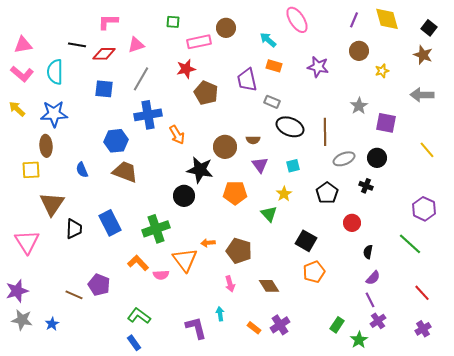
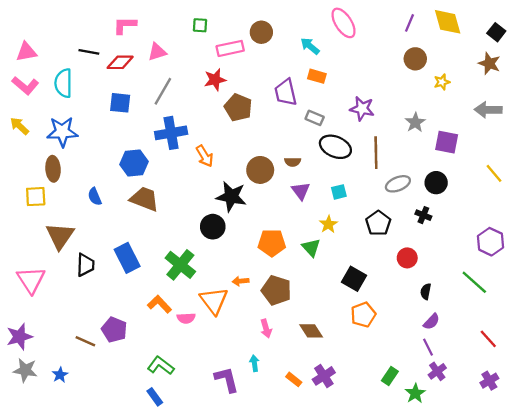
purple star: (318, 67) -> (362, 109), moved
orange pentagon: (235, 193) -> (272, 243), moved
green cross: (156, 229) -> (180, 265), turned -32

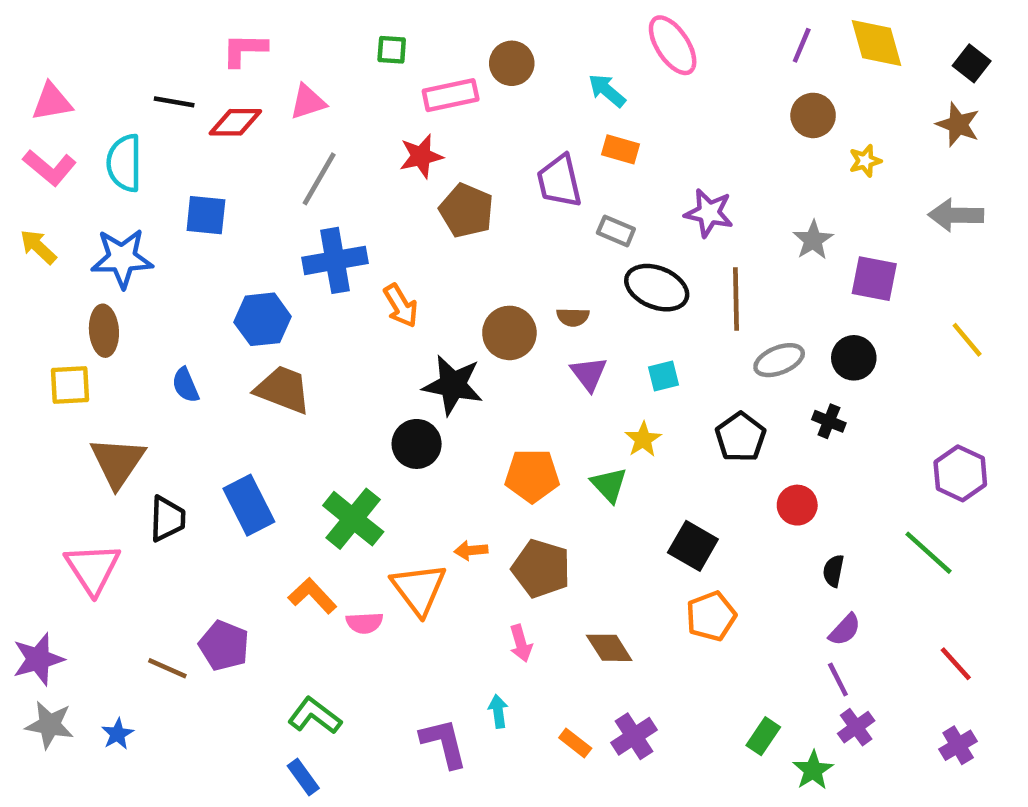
blue square: (120, 103) -> (206, 215), moved
pink triangle: (31, 280) -> (93, 569), moved

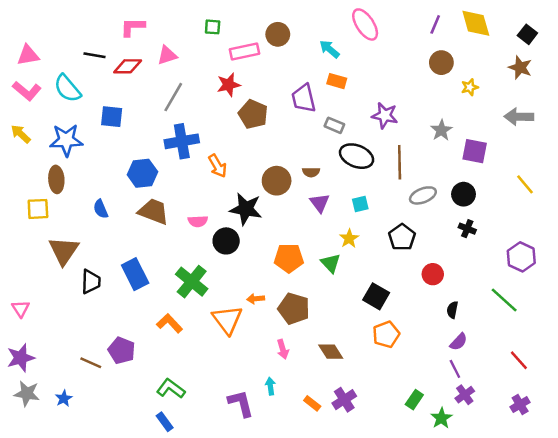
cyan semicircle: (124, 163) -> (67, 88), turned -40
black cross: (829, 421) -> (467, 229), moved
pink triangle: (93, 569) -> (21, 309), moved, size x0.6
pink semicircle: (364, 623) -> (198, 221), moved

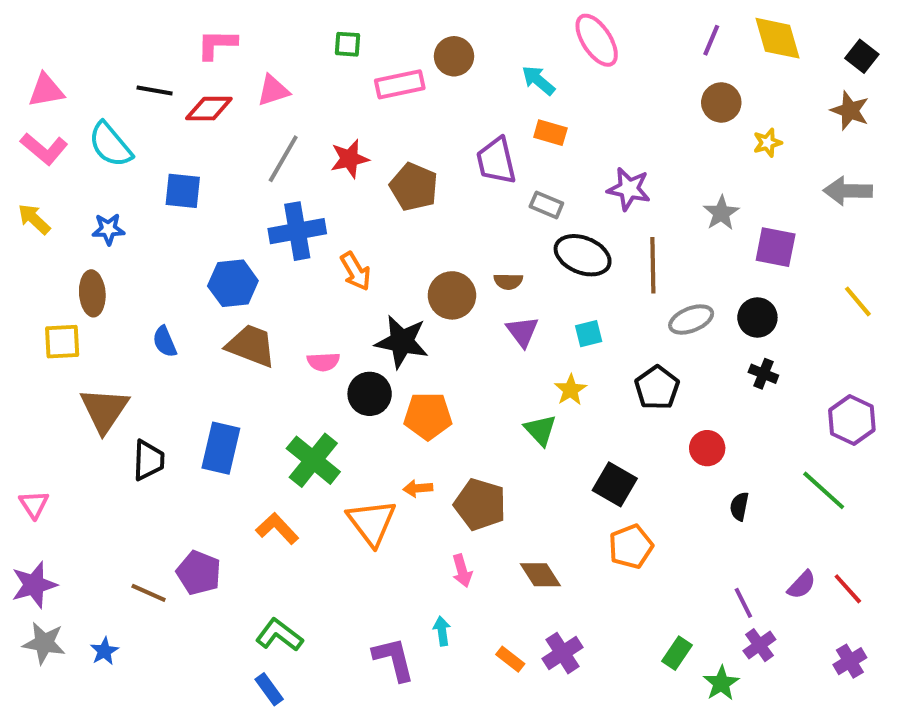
red star: (229, 85) -> (349, 159), moved
blue star: (66, 140) -> (108, 229), size x0.6
orange pentagon: (289, 258) -> (428, 416), moved
blue rectangle: (135, 274) -> (221, 448), turned 40
purple semicircle: (459, 342) -> (802, 585), moved

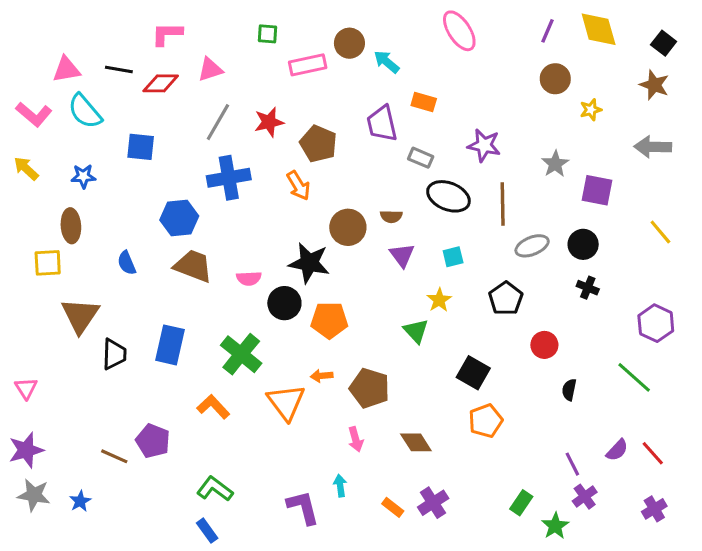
cyan arrow: (538, 80) -> (387, 62), moved
pink triangle: (46, 90) -> (66, 69), moved
orange arrow: (356, 271) -> (298, 186), moved

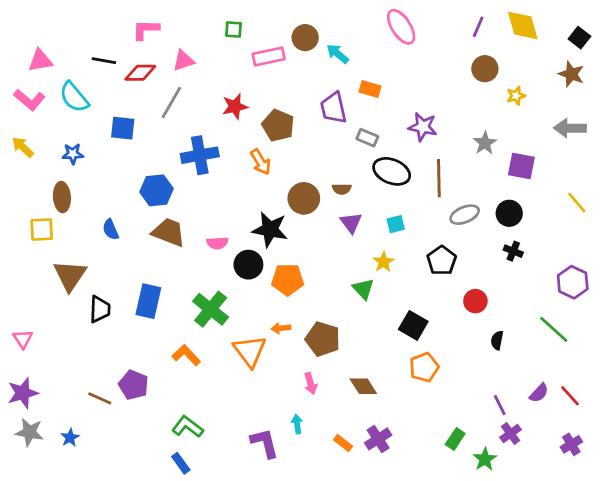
pink triangle: (66, 69) -> (40, 61), moved
gray line: (218, 122) -> (171, 102), moved

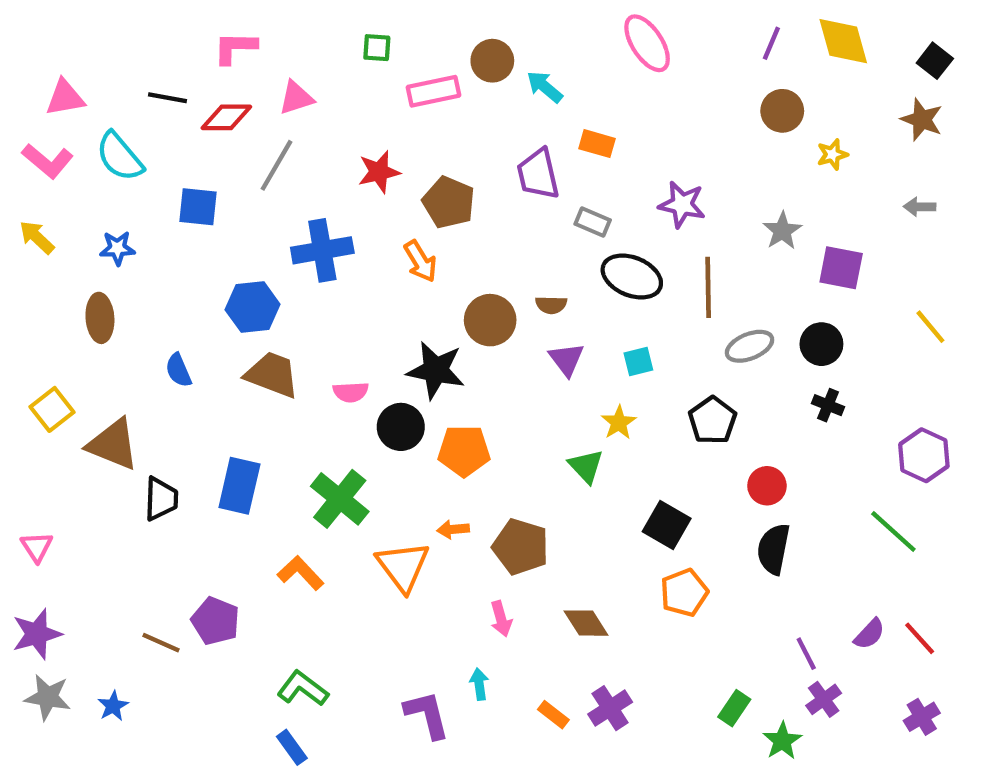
gray arrow: (570, 128) -> (920, 207), size x0.6
yellow square: (42, 229) -> (52, 409), moved, turned -35
brown triangle: (70, 275) -> (113, 444), turned -42
black semicircle: (497, 340) -> (774, 549), moved, size x1.6

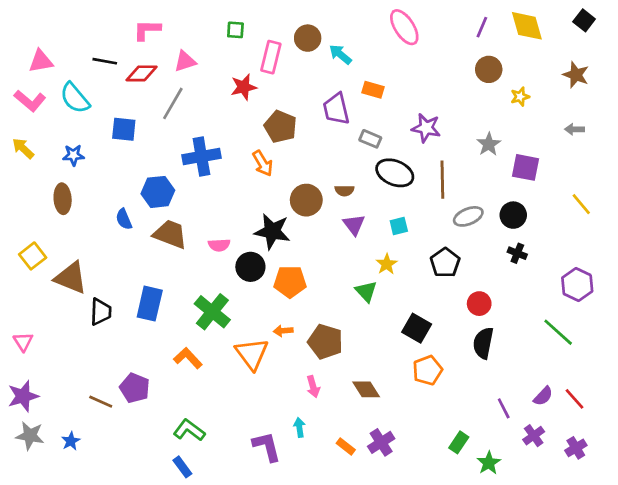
black square: (935, 61) -> (584, 20), moved
pink rectangle: (433, 91) -> (271, 57), turned -64
red star: (379, 172) -> (244, 87), moved
blue semicircle: (178, 370) -> (124, 219), moved
purple cross: (824, 699) -> (534, 436), moved

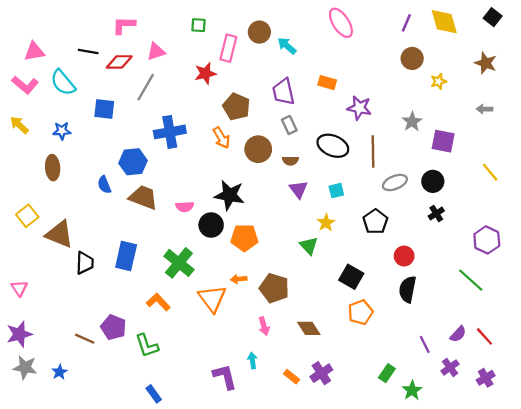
orange rectangle: (373, 90) -> (327, 83), moved
gray rectangle: (370, 139) -> (289, 125), moved, turned 42
brown circle: (306, 200) -> (258, 149), moved
black cross: (517, 253) -> (436, 214), turned 35
green L-shape: (189, 430) -> (147, 346), moved, turned -145

